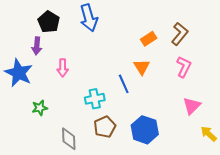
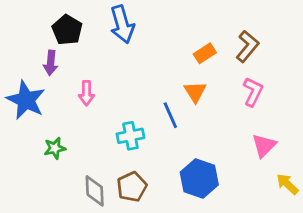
brown pentagon: (105, 127) -> (132, 187), moved

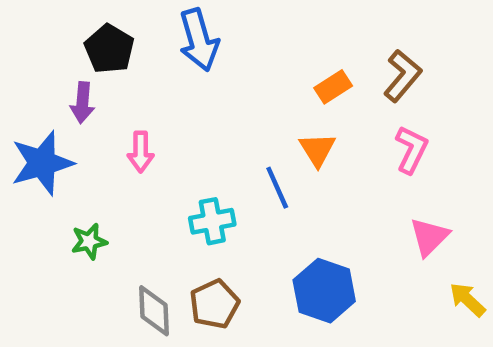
blue star: (26, 100) -> (42, 163), turned 30

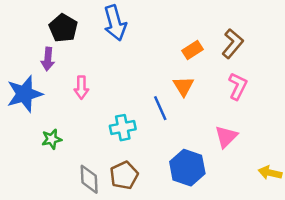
pink triangle: (429, 237) -> (226, 137), moved
yellow arrow: (467, 300) -> (270, 173), turned -30

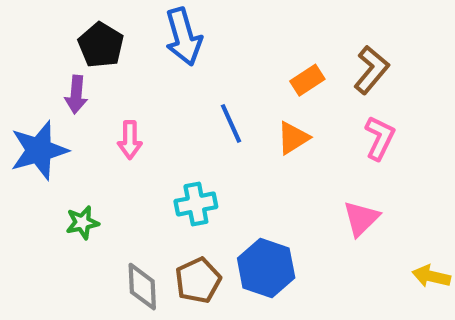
orange triangle: (183, 86) -> (293, 138), turned 30
blue line: (160, 108) -> (231, 123), moved
blue hexagon: (187, 168) -> (266, 268), moved

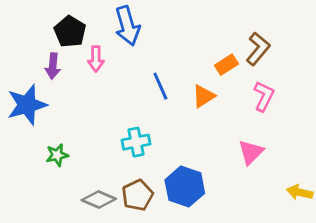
orange rectangle: (307, 80) -> (226, 65), moved
pink arrow: (130, 140) -> (96, 59), moved
gray diamond: (142, 287) -> (99, 199), turned -64

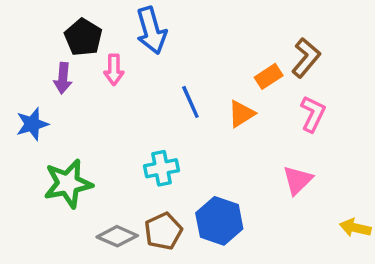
blue star: (27, 105) -> (32, 124), size x0.7
green star: (57, 155) -> (68, 184), size x1.8

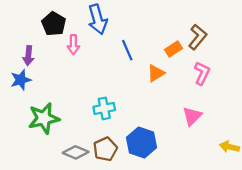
purple arrow: (63, 78) -> (28, 56), moved
blue line: (190, 102) -> (127, 50), moved

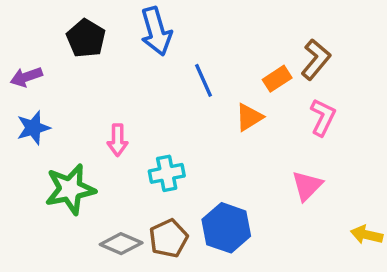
pink arrow: (73, 45) -> (118, 140), moved
purple arrow: (28, 56) -> (26, 77), moved, turned 66

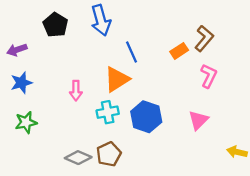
orange triangle: (249, 117) -> (117, 79), moved, size x1.4
green star: (70, 189) -> (26, 122), moved, size x0.7
blue hexagon: (226, 228) -> (146, 117), moved

